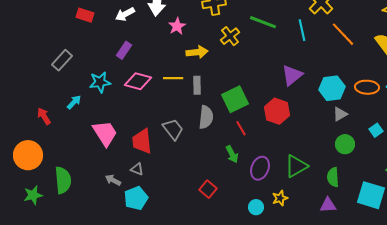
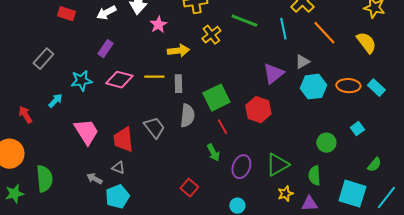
gray triangle: (340, 114) -> (302, 62), moved
yellow star: (280, 198) -> (285, 194), moved

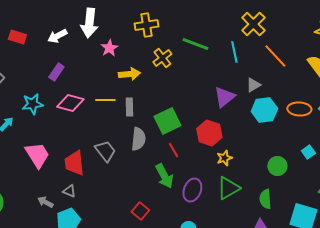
green arrow: (213, 153) -> (164, 176), size x1.4
yellow star: (285, 194) -> (224, 158), moved

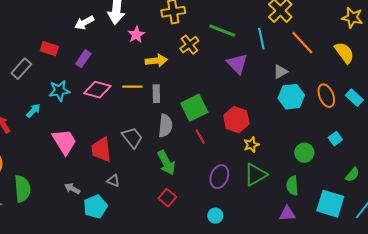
red rectangle: (17, 37) -> (49, 49), moved
purple triangle: (224, 97) -> (237, 64), moved, turned -35
orange ellipse: (299, 109) -> (326, 96), turned 65
green arrow: (164, 176) -> (166, 163), moved
gray triangle: (69, 191) -> (113, 181), moved

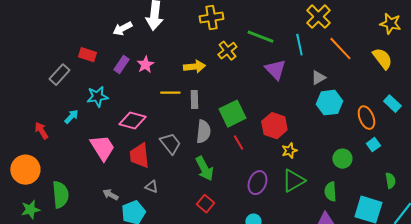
pink star: (136, 35) -> (145, 65), moved
pink diamond: (97, 90) -> (132, 121), moved
orange ellipse: (326, 96) -> (366, 118), moved
green semicircle: (352, 175) -> (390, 181), turned -49

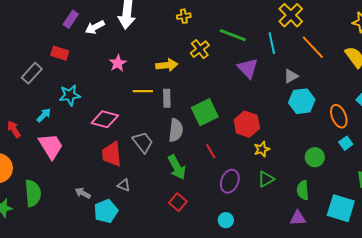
yellow cross: (211, 18) -> (184, 16), size x0.6
purple rectangle: (121, 65) -> (71, 19), moved
red line: (238, 143) -> (211, 151), moved
pink trapezoid: (102, 148) -> (51, 146), moved
green triangle: (293, 181) -> (266, 179), size x0.7

